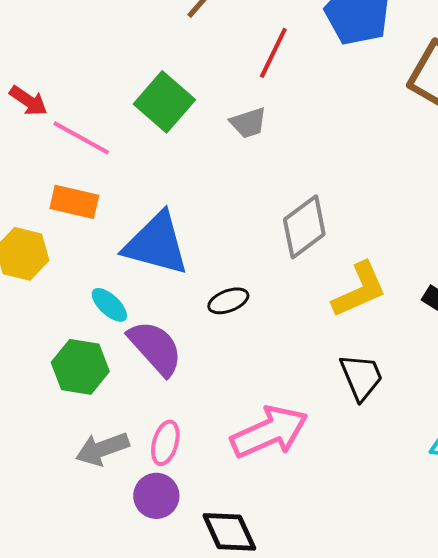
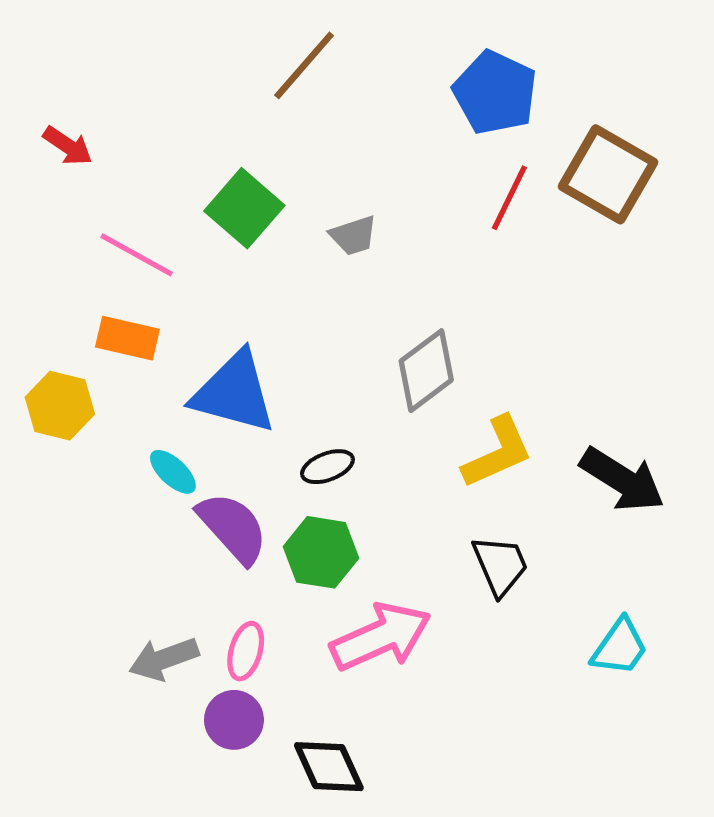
red line: (273, 53) -> (509, 198), moved
red arrow: (28, 101) -> (68, 146), moved
green hexagon: (80, 367) -> (321, 552), moved

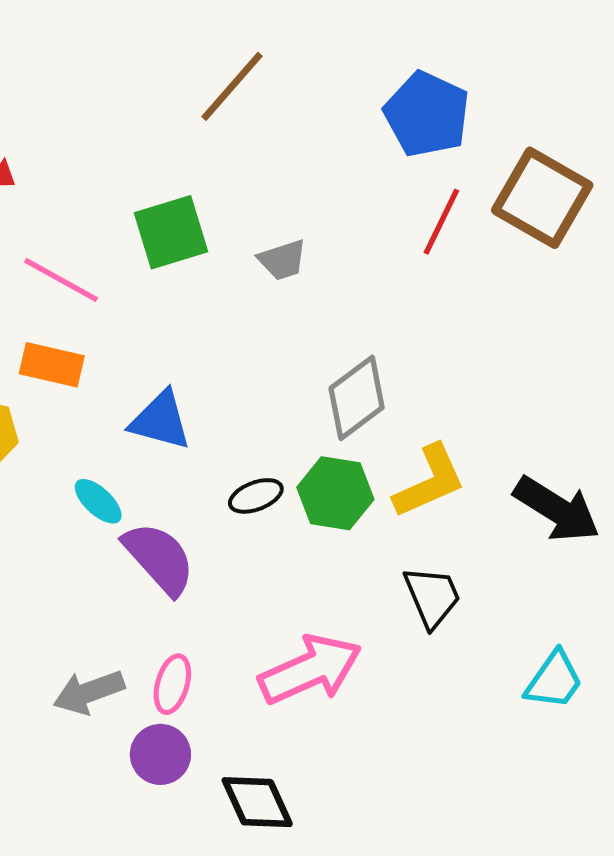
green square: (244, 208) -> (171, 232), turned 32
blue triangle: (234, 393) -> (160, 420), size x0.7
green hexagon: (321, 552) -> (335, 493), moved

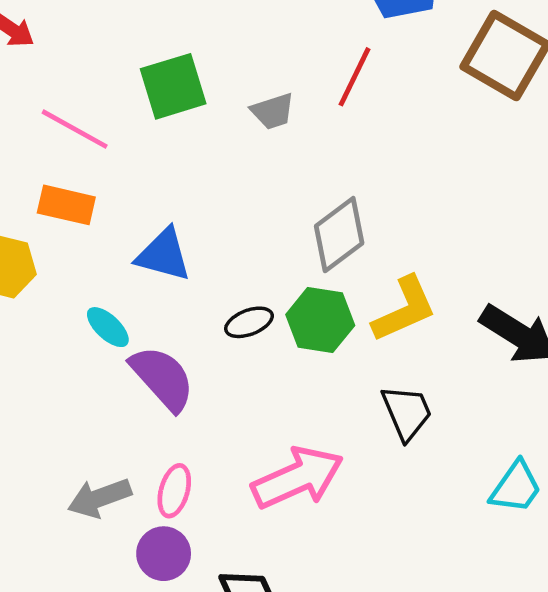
red line: (441, 222) -> (355, 77), moved

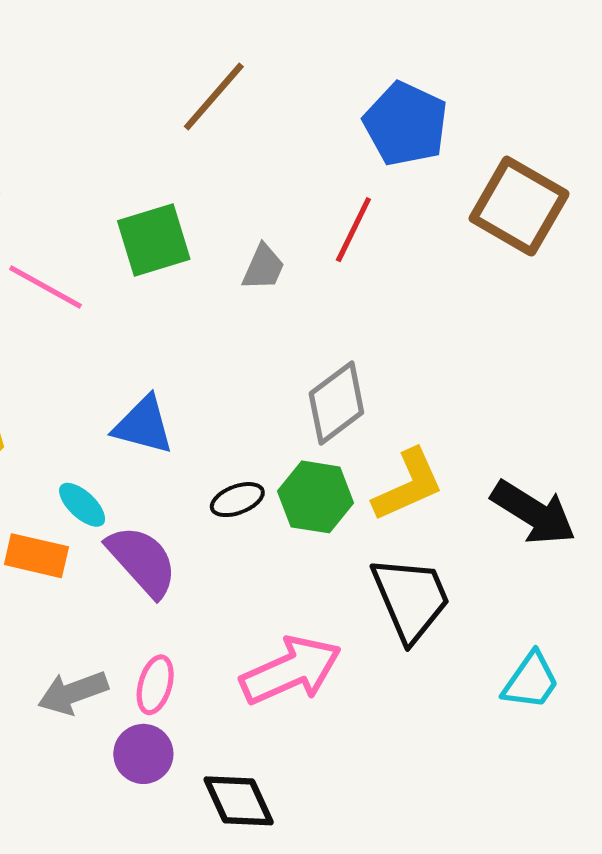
gray trapezoid: (273, 111) -> (263, 267), turned -48
orange rectangle: (66, 205) -> (36, 556), moved
black trapezoid: (407, 412) -> (411, 599), size x1.4

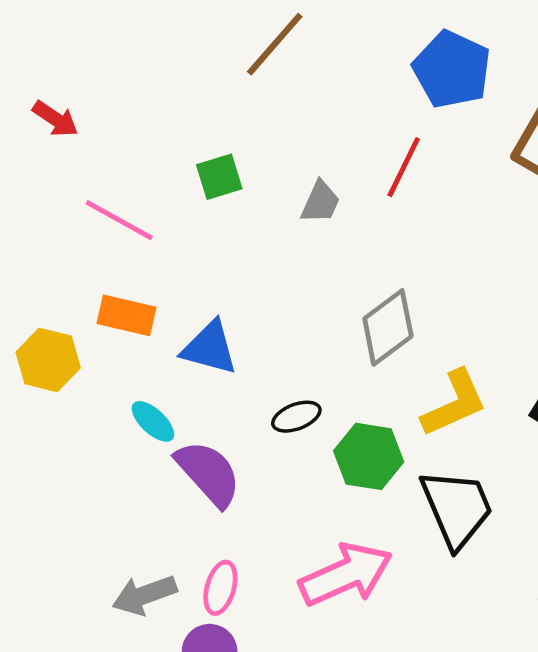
green square: (154, 240) -> (219, 177), size x0.7
green hexagon: (316, 497) -> (369, 456), moved
orange rectangle: (36, 556) -> (126, 315), moved

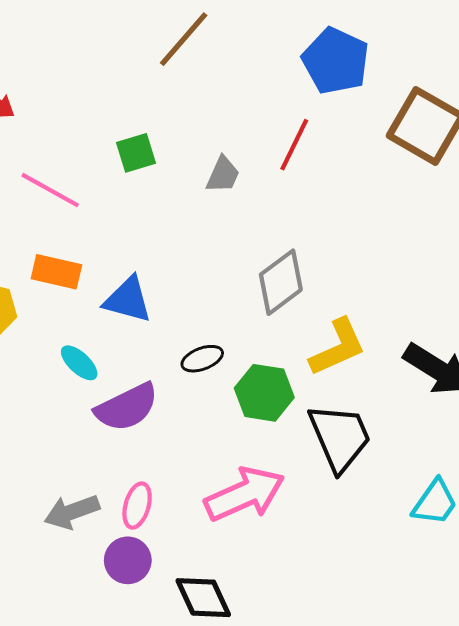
purple semicircle: (208, 473) -> (127, 407), turned 106

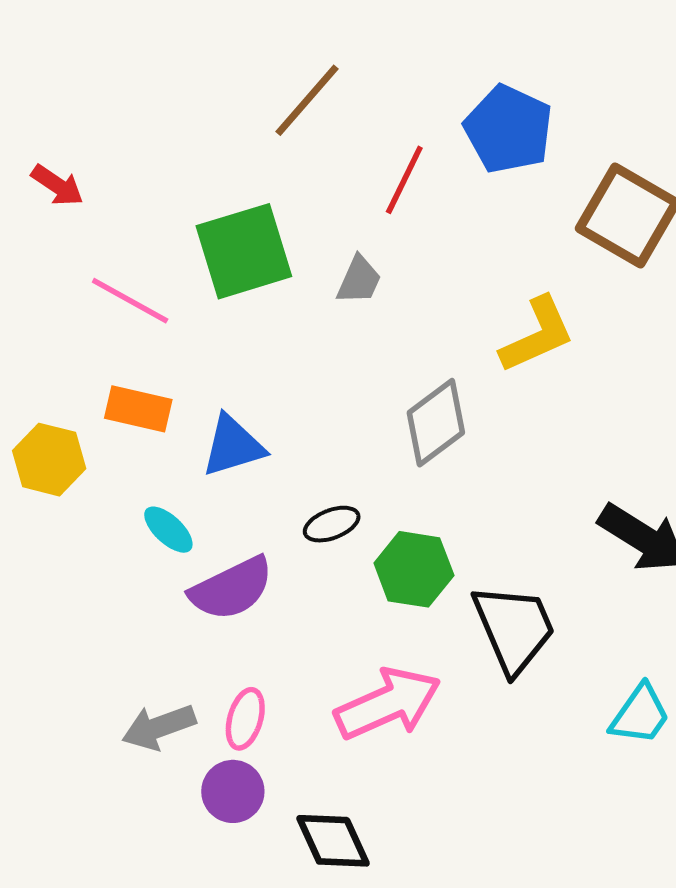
red line: (294, 145) -> (404, 180), moved
green square: (136, 153) -> (244, 251), size x1.8
blue triangle: (128, 300) -> (233, 446), turned -32
yellow L-shape: (338, 347) -> (537, 335), moved

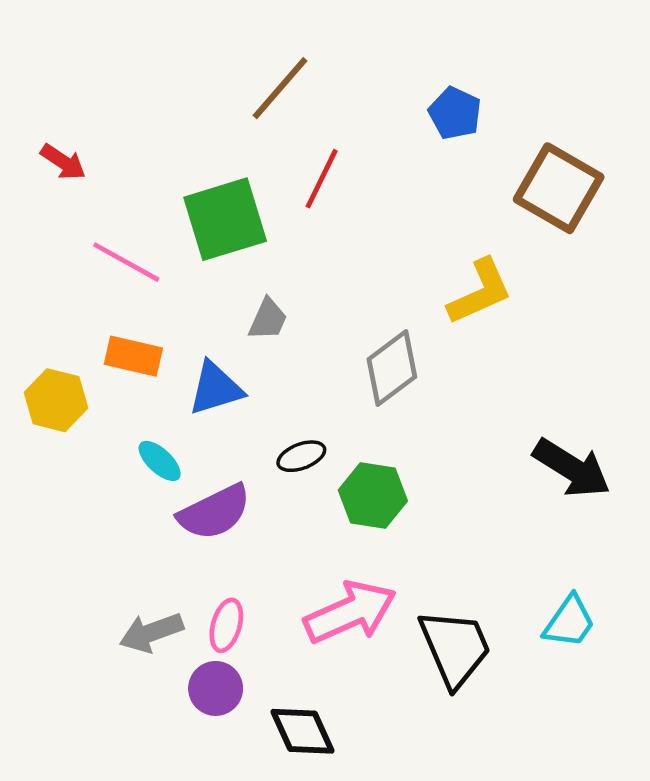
blue pentagon: (508, 129) -> (455, 113), size x0.7
red line: (404, 180) -> (322, 179), moved
gray trapezoid: (359, 280) -> (268, 319), moved
black trapezoid: (514, 628) -> (455, 648), moved

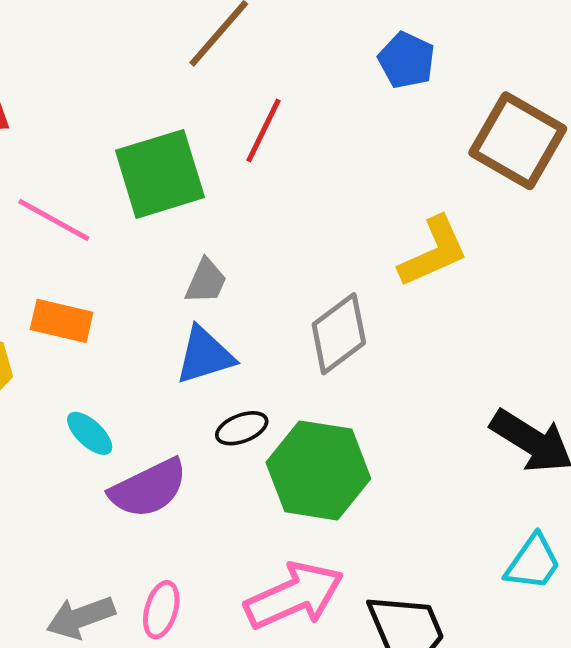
blue triangle: (216, 388) -> (205, 355), moved
green hexagon: (373, 495) -> (318, 470), size x1.4
cyan trapezoid: (569, 622) -> (533, 562), moved

